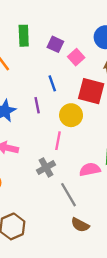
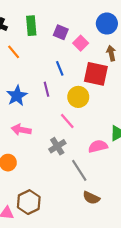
pink line: (58, 141) -> (67, 121), turned -49

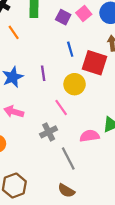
pink square: (81, 43) -> (84, 14), moved
blue line: (60, 68) -> (70, 49), moved
brown semicircle: (91, 198) -> (66, 191), moved

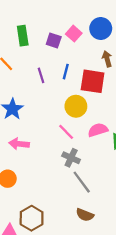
blue line: (70, 49) -> (66, 72), turned 40
purple line: (43, 73) -> (41, 75), moved
gray cross: (49, 132) -> (71, 158), moved, turned -30
pink semicircle: (90, 136) -> (98, 130), moved

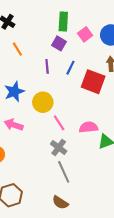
green rectangle: (23, 36) -> (63, 21), moved
purple square: (54, 40) -> (59, 43), moved
yellow circle: (76, 106) -> (43, 102), moved

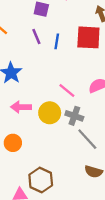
blue line: (70, 68) -> (57, 41), moved
yellow circle: (43, 102) -> (50, 113), moved

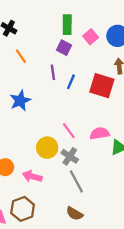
pink arrow: (21, 107) -> (32, 176), moved

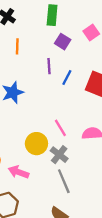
green rectangle: (67, 25) -> (52, 15), moved
orange line: (21, 56) -> (17, 46), turned 32

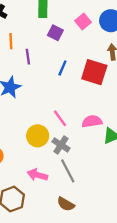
purple line: (49, 66) -> (28, 57), moved
pink arrow: (19, 172) -> (37, 175), moved

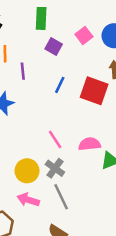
yellow circle: (38, 136) -> (27, 171), moved

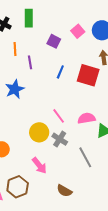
green rectangle: (41, 18) -> (29, 18), moved
yellow circle: (27, 171) -> (39, 132), moved
gray line: (61, 197) -> (85, 157), moved
pink arrow: (28, 200) -> (39, 166), turned -144

